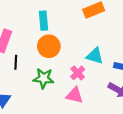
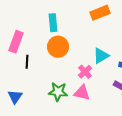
cyan triangle: (95, 56) -> (101, 56), turned -48
green star: (44, 78) -> (58, 92), moved

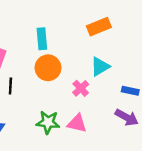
cyan triangle: (101, 56) -> (100, 67), moved
pink cross: (85, 72) -> (81, 88), moved

